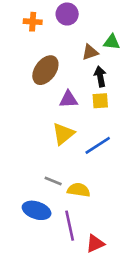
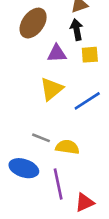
black arrow: (100, 76) -> (77, 30), moved

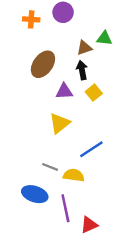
yellow square: (90, 55) -> (94, 93), turned -35
blue line: (87, 101) -> (91, 149), moved

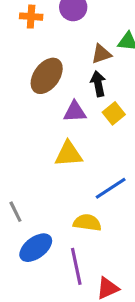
yellow triangle: (60, 123) -> (69, 154), turned 35
gray line: (50, 167) -> (15, 212), moved, turned 42
blue ellipse: (35, 194) -> (36, 248), turned -55

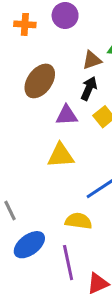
black arrow: (98, 84) -> (89, 88), turned 35

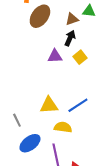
brown ellipse: (40, 81) -> (40, 16), moved
yellow triangle: (61, 155) -> (49, 105), moved

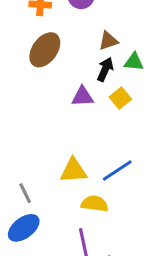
green triangle: (89, 11) -> (134, 62), moved
brown ellipse: (40, 16) -> (45, 50), moved
blue ellipse: (30, 143) -> (24, 228), moved

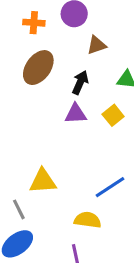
brown triangle: (108, 41) -> (97, 45), moved
black arrow: (105, 69) -> (80, 82), moved
yellow triangle: (73, 171) -> (43, 181), moved

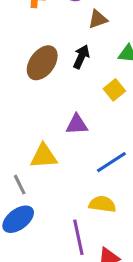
brown ellipse: (38, 68) -> (42, 63), moved
purple triangle: (76, 114) -> (77, 124), moved
yellow semicircle: (88, 220) -> (102, 204), moved

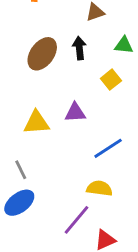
black arrow: (81, 57) -> (79, 48), turned -30
yellow triangle: (44, 156) -> (36, 123), moved
purple line: (78, 237) -> (77, 220), turned 52

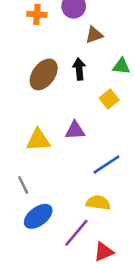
blue ellipse: (19, 203) -> (38, 216), moved

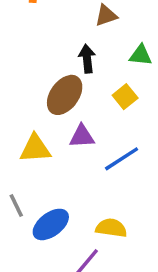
brown ellipse: (44, 74) -> (65, 95), moved
blue line: (106, 164) -> (122, 159), moved
blue ellipse: (38, 216) -> (51, 224), moved

